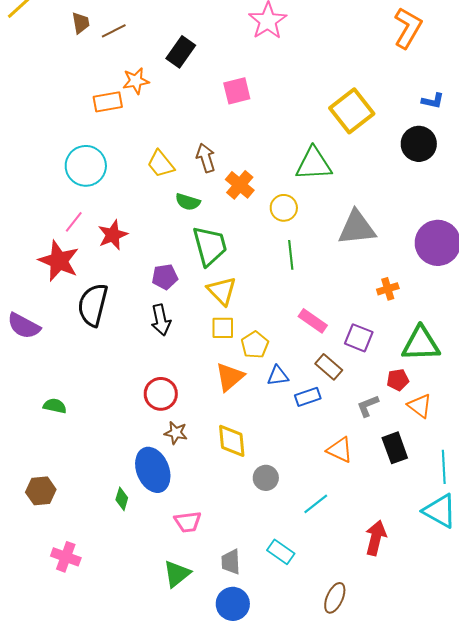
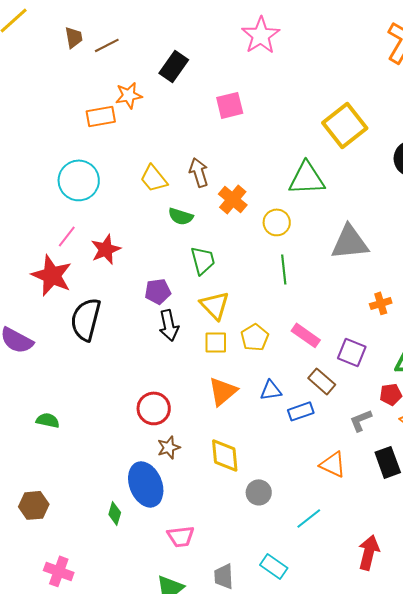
green trapezoid: (210, 246) -> (203, 260), size x0.7
black arrow: (161, 320) -> (169, 325), moved
yellow pentagon: (255, 345) -> (255, 337), moved
brown star: (176, 433) -> (169, 447), turned -30

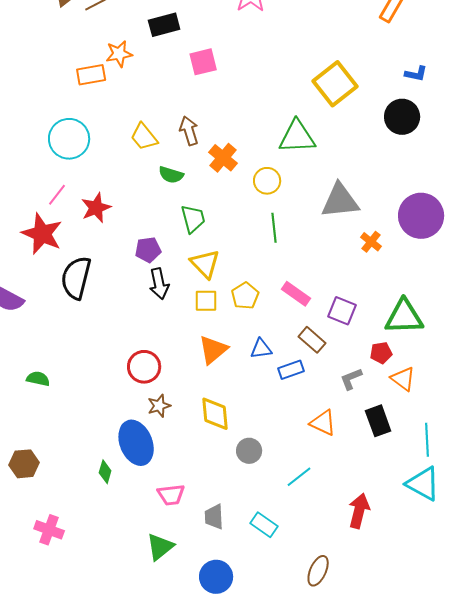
black rectangle: (174, 66) -> (164, 25), turned 40
pink square: (230, 105) -> (203, 62), moved
orange cross: (381, 303) -> (371, 242), moved, turned -35
gray trapezoid: (224, 576) -> (214, 517), moved

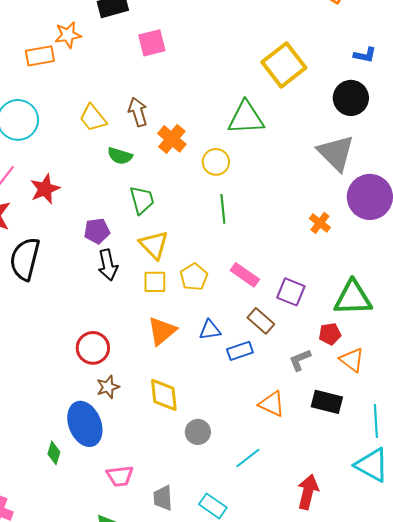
gray triangle: (340, 201) -> (336, 153), moved, turned 51
black rectangle: (378, 421) -> (327, 402), turned -56

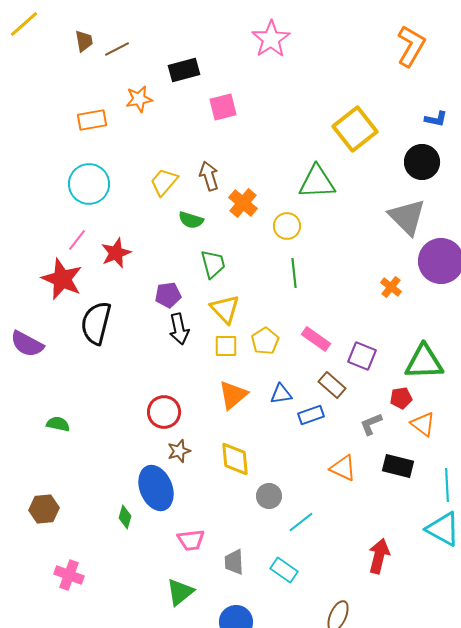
orange rectangle: (40, 56) -> (92, 120), moved
yellow trapezoid: (93, 118) -> (164, 182), turned 80
cyan line: (248, 458) -> (301, 522), moved

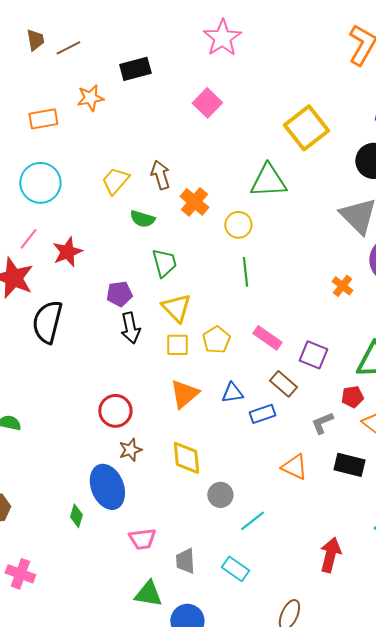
pink square: (223, 107) -> (207, 103), moved, turned -32
green triangle: (180, 592) -> (148, 594), moved, turned 48

